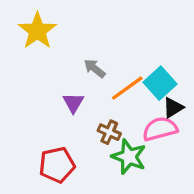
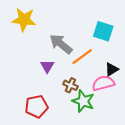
yellow star: (37, 31) -> (24, 20), turned -30
gray arrow: (95, 68) -> (61, 44), size x1.6
cyan square: (160, 83) -> (103, 31), moved, turned -30

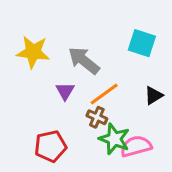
yellow star: (24, 20) -> (33, 52), moved
orange line: (82, 57) -> (104, 94), moved
pink semicircle: (103, 83) -> (136, 146), moved

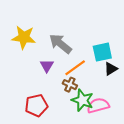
cyan square: (142, 43) -> (102, 52), moved, turned -30

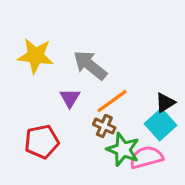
cyan square: (102, 52) -> (160, 125), moved, turned -30
red pentagon: (36, 105) -> (42, 142), moved

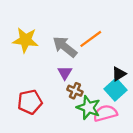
purple triangle: (70, 98) -> (65, 73), moved
orange line: (112, 101) -> (91, 39), moved

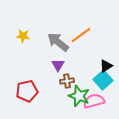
yellow star: (25, 40) -> (23, 36), size x0.6
brown cross: (75, 91) -> (67, 81), turned -32

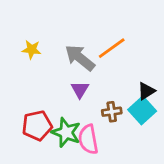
brown cross: (67, 81) -> (112, 112), moved
green star: (79, 96) -> (66, 132), moved
pink semicircle: (94, 101) -> (88, 139), moved, turned -85

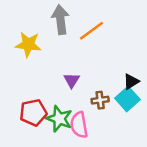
orange line: (112, 48) -> (91, 31), moved
yellow star: (32, 50) -> (28, 44), size x1.5
gray arrow: (80, 58) -> (60, 20), moved, turned 44

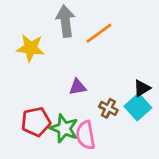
purple triangle: (72, 80) -> (77, 87), turned 49
brown cross: (100, 100) -> (108, 108), turned 35

